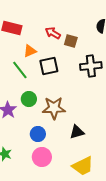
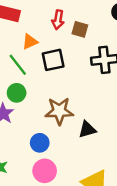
red arrow: (53, 33) -> (58, 20), turned -112
green circle: (29, 99) -> (17, 93), moved
black triangle: (77, 132) -> (87, 129), moved

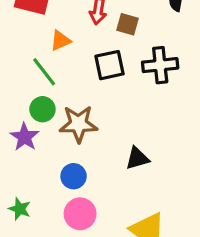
black square: (53, 60) -> (109, 65), moved
brown star: (59, 111) -> (78, 124), moved

